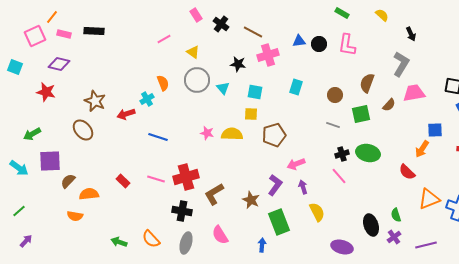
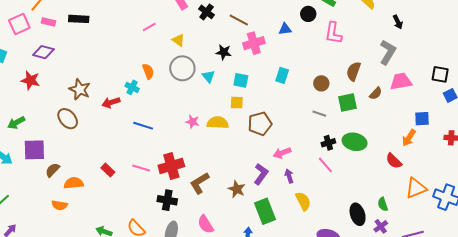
black circle: (319, 44) -> (308, 14), moved
cyan cross: (147, 99) -> (132, 87), turned -32

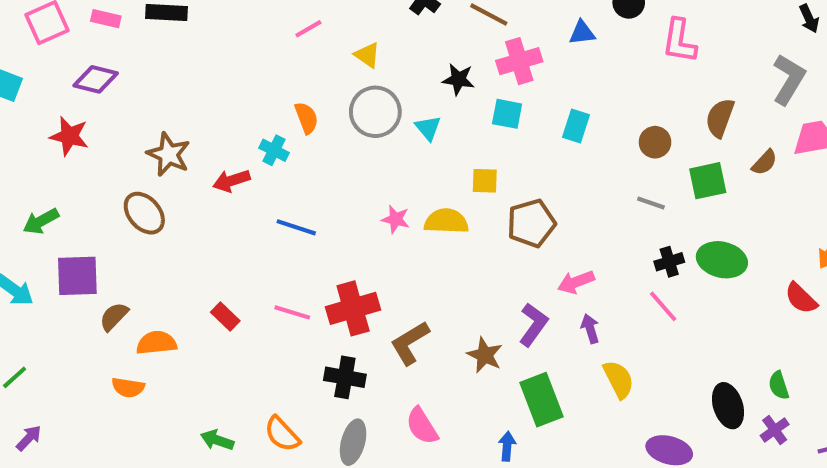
cyan square: (241, 80) -> (507, 114), moved

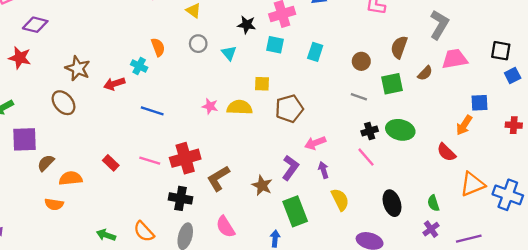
gray circle: (375, 112) -> (198, 44), size x0.6
black ellipse: (728, 406) -> (392, 203), moved

